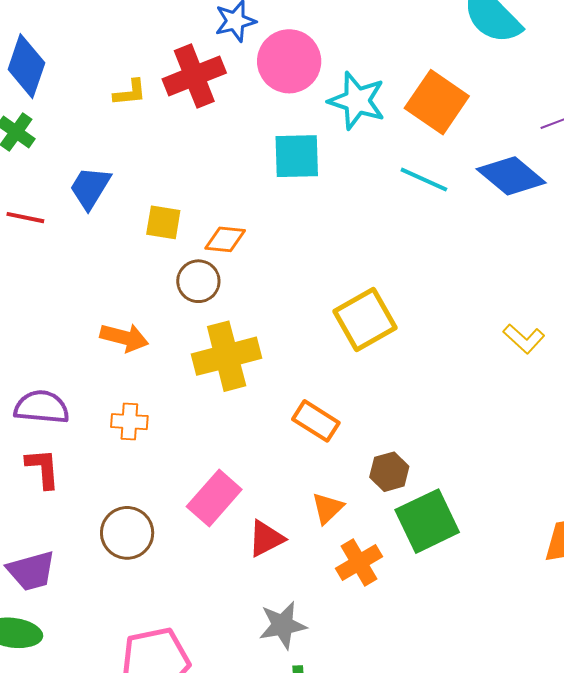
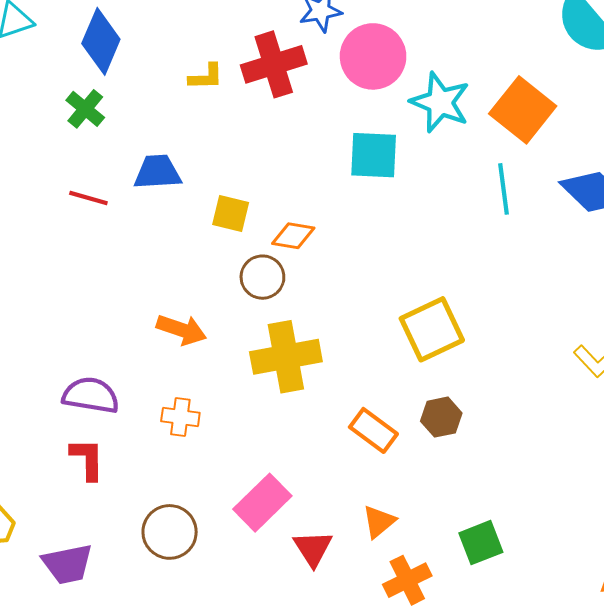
cyan line: (424, 180) -> (503, 189), turned 54
blue trapezoid: (90, 188) -> (158, 172), turned 51
brown hexagon: (389, 472) -> (441, 417), moved
green square: (427, 521) -> (481, 543), size x0.7
red triangle: (266, 539) -> (313, 548), turned -39

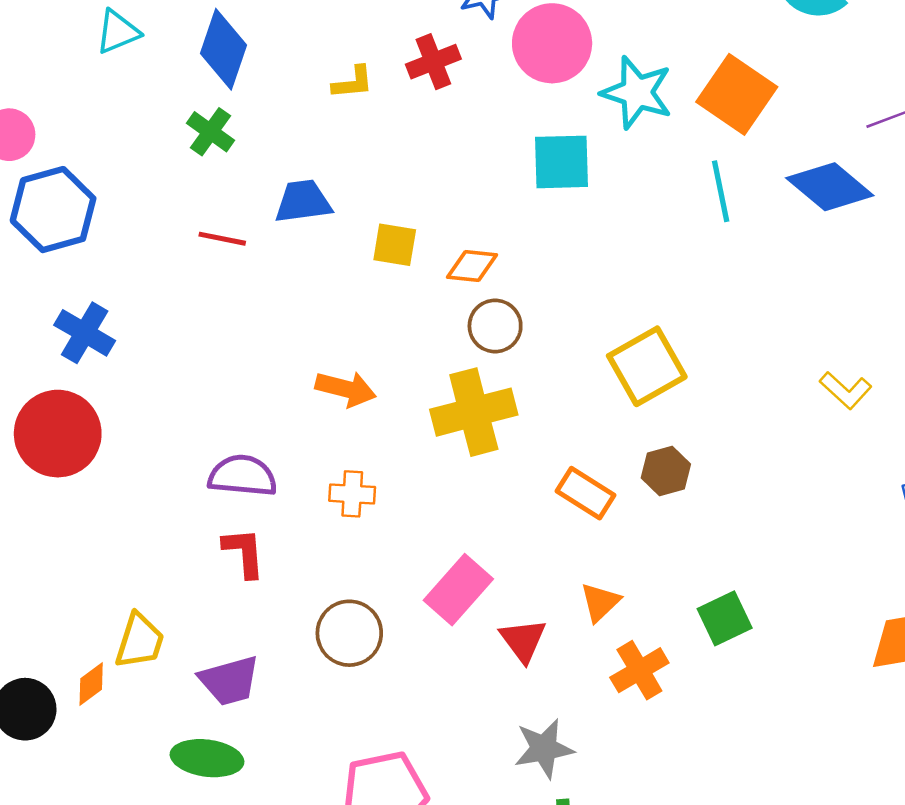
red cross: (274, 64) -> (433, 62), size x0.7
brown circle: (262, 277) -> (495, 326), moved

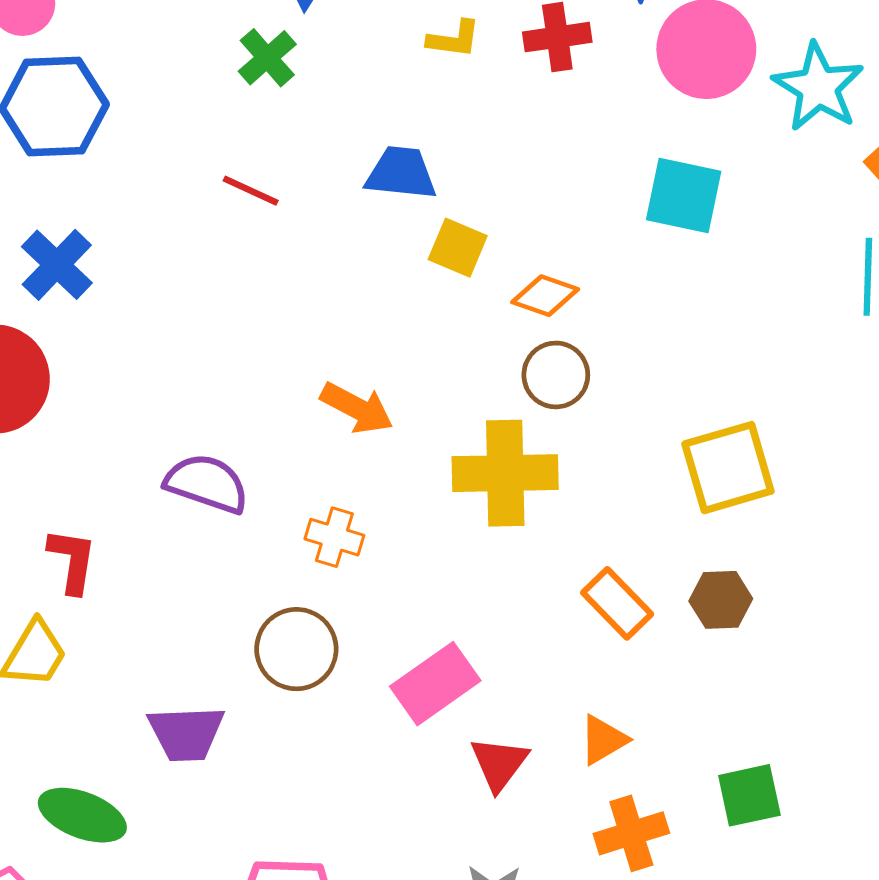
cyan star: (637, 93) -> (818, 87), moved
blue trapezoid: (303, 201) -> (401, 173), moved
red L-shape: (244, 553) -> (72, 561), moved
brown circle: (349, 633) -> (296, 649), moved
purple trapezoid: (229, 681) -> (186, 733), moved

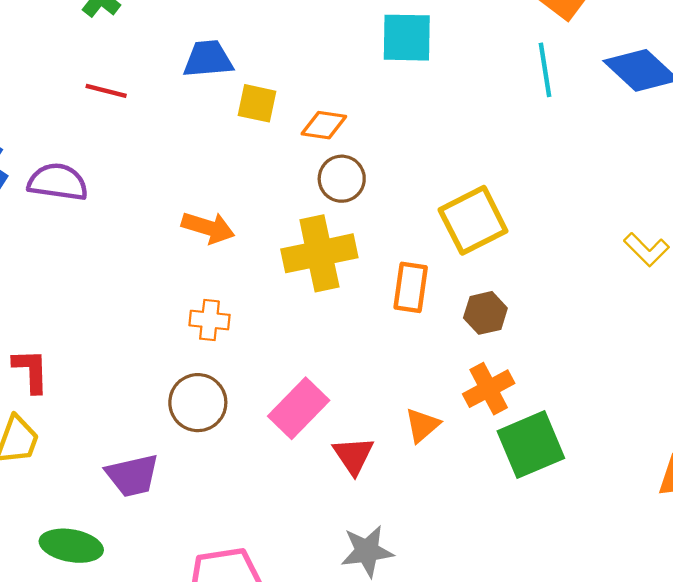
purple semicircle: (207, 483) -> (58, 182), moved
orange rectangle: (617, 603) -> (411, 287), moved, turned 63
green square: (749, 795) -> (531, 445), size x1.4
orange cross: (631, 833) -> (489, 389), moved

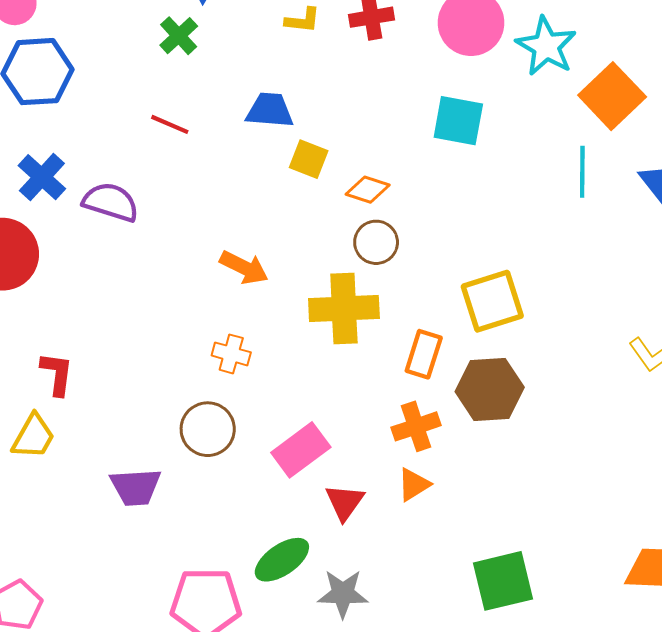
brown hexagon: (485, 313) -> (490, 389), size x1.6
orange cross: (489, 389) -> (416, 426), moved
green square: (531, 445) -> (503, 581), moved
green ellipse: (71, 546) -> (282, 560), moved, turned -54

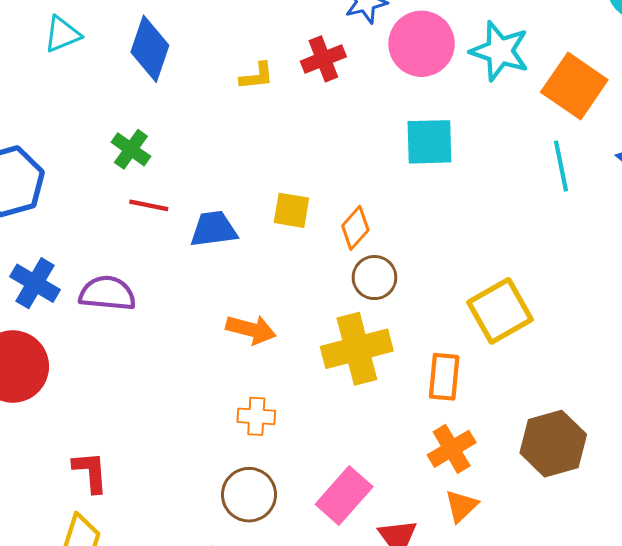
green cross: (179, 36) -> (131, 149), moved
blue trapezoid: (270, 110) -> (214, 229), moved
orange diamond: (368, 190) -> (355, 228), turned -54
brown hexagon: (490, 389) -> (553, 444), moved

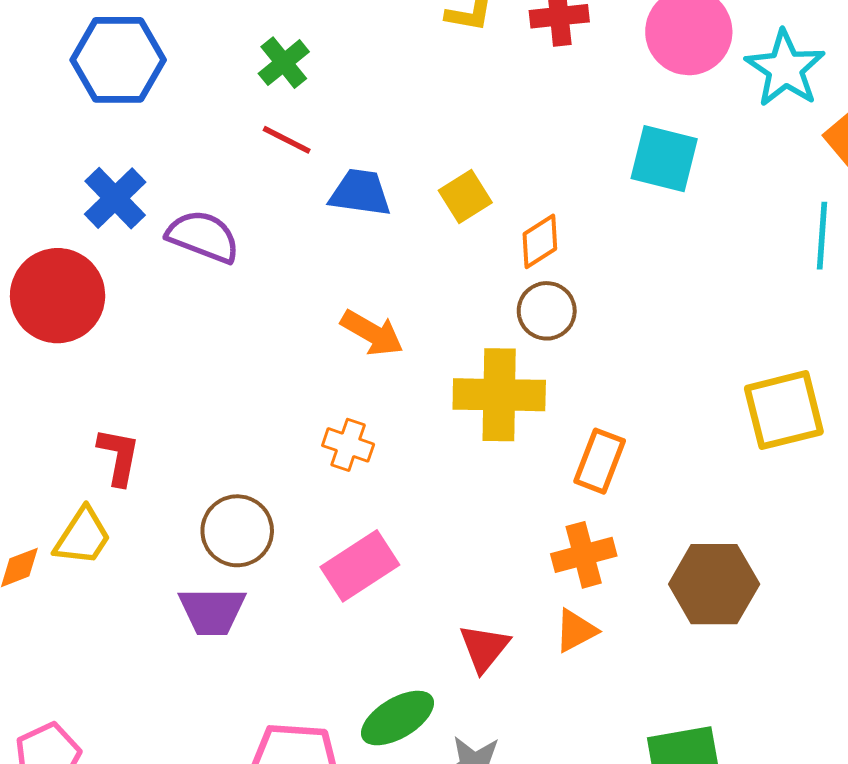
yellow square: (291, 210) -> (465, 196), turned 33
yellow square: (500, 311) -> (784, 410), moved
brown circle: (249, 495) -> (237, 531), moved
pink rectangle: (344, 496) -> (360, 566), moved

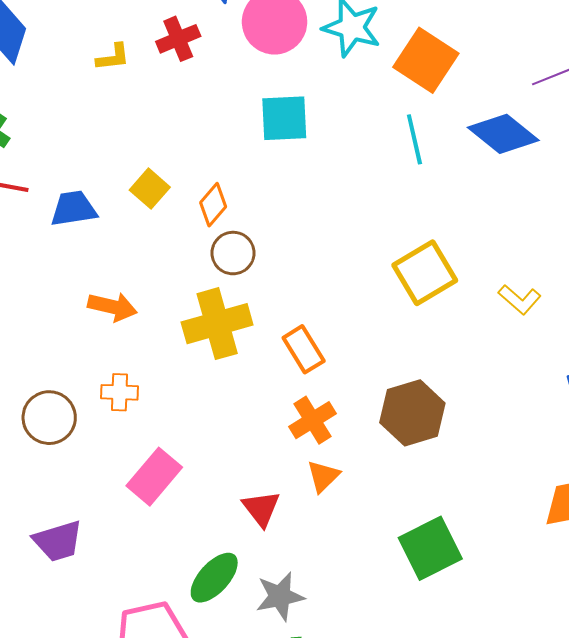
orange rectangle: (600, 461) -> (304, 349), turned -36
brown circle: (237, 531) -> (49, 418), moved

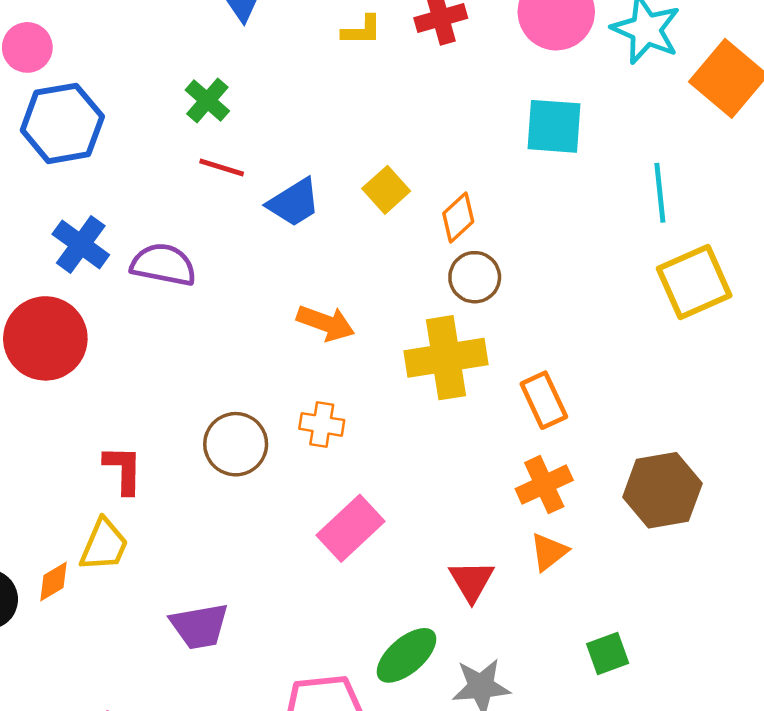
cyan line: (414, 139) -> (660, 193), moved
blue trapezoid: (74, 209) -> (294, 202), turned 150
yellow square: (425, 273) -> (694, 282), moved
purple trapezoid: (58, 541) -> (199, 626), moved
green square: (430, 548) -> (608, 654), moved, size x0.6

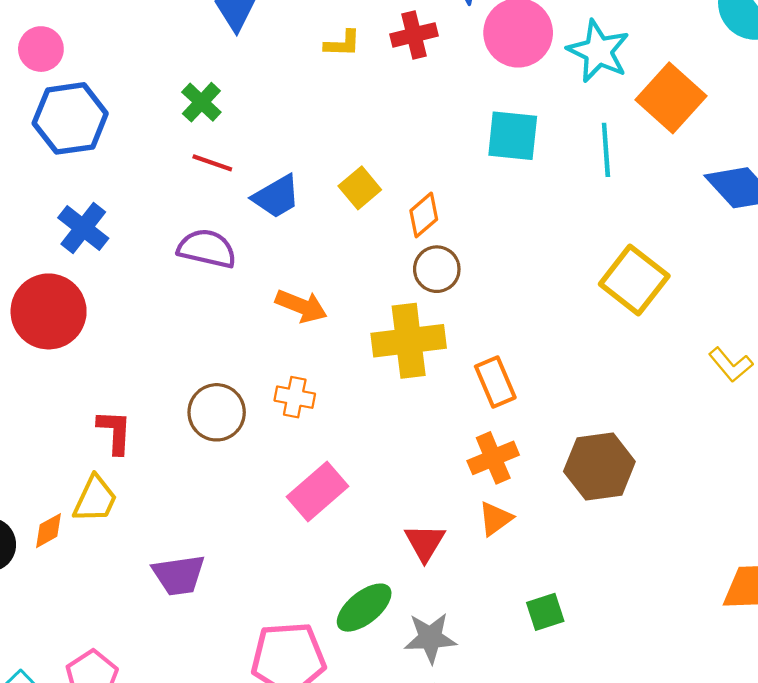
cyan line: (660, 193) -> (606, 150), moved
purple semicircle: (163, 265) -> (207, 249), moved
yellow square: (694, 282) -> (634, 280), turned -30

